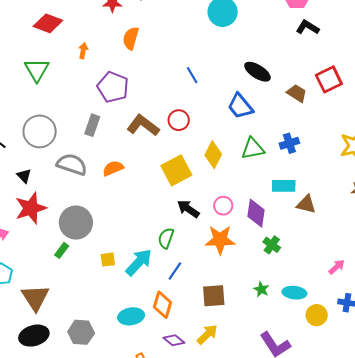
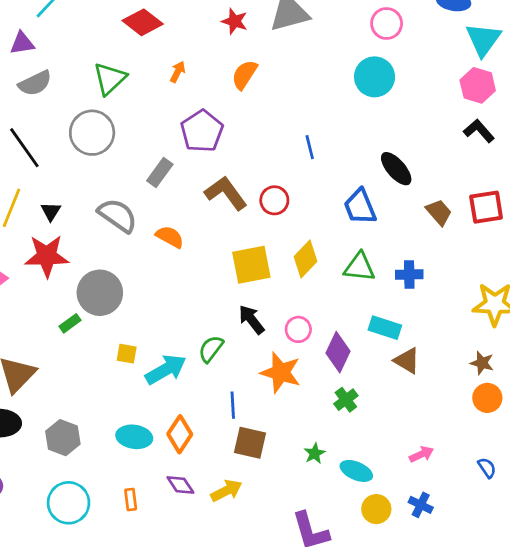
gray circle: (40, 131) -> (92, 133), moved
orange semicircle: (113, 168) -> (170, 237), turned 35
blue line: (175, 271) -> (233, 405), moved, turned -54

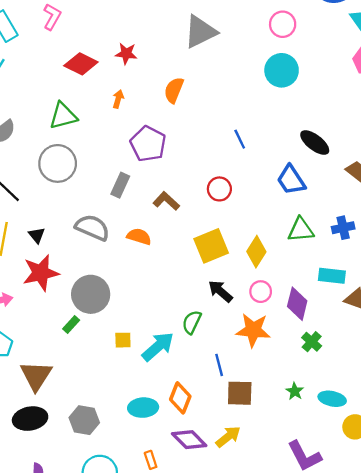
red star: (235, 21) -> (126, 54), moved
green triangle: (110, 79) -> (63, 116), turned 40
brown L-shape: (226, 193) -> (166, 201), moved, size x0.7
yellow diamond: (306, 259) -> (256, 252), moved
purple diamond: (180, 485) -> (189, 440), size x1.4

